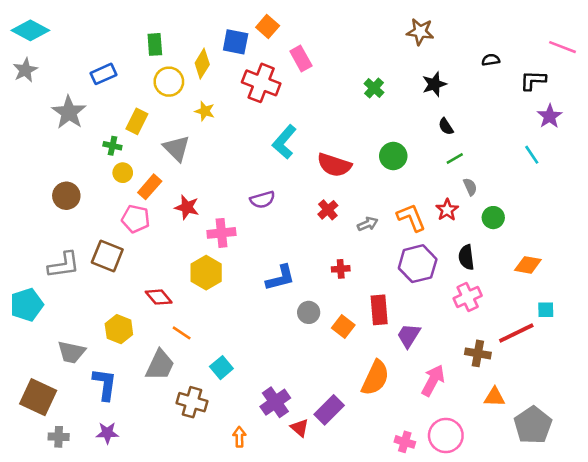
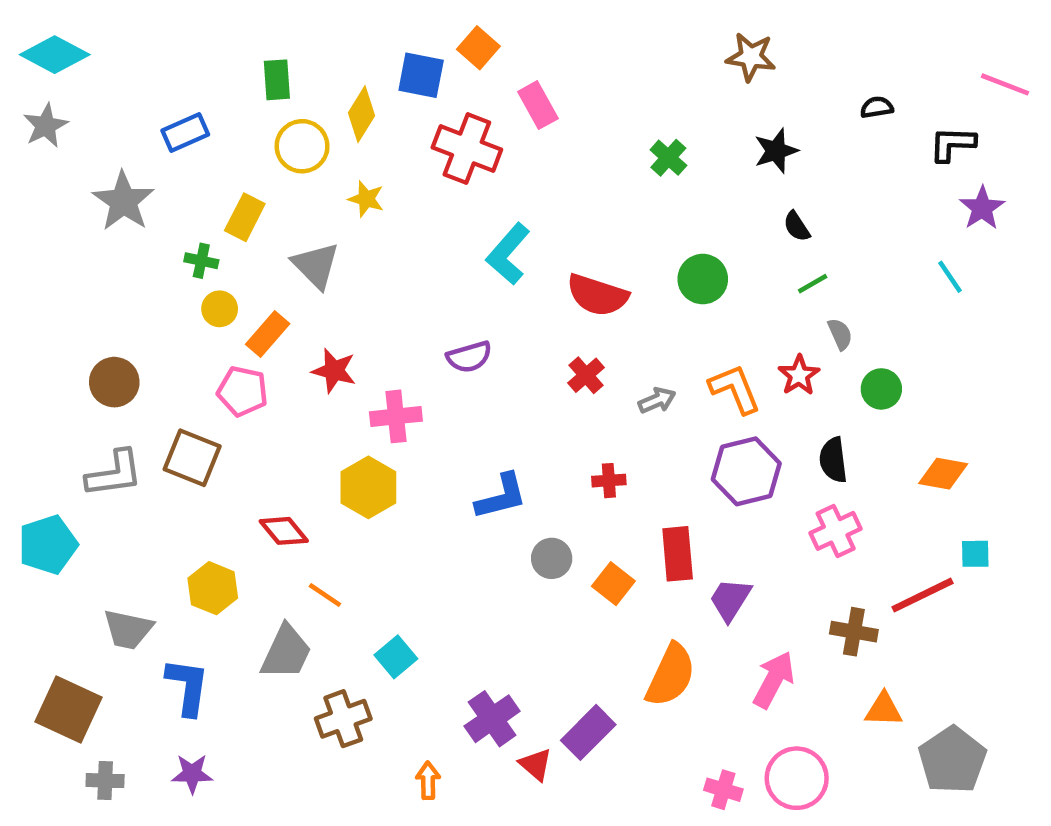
brown circle: (66, 196) -> (114, 382), moved
brown cross: (192, 402) -> (343, 719), turned -36

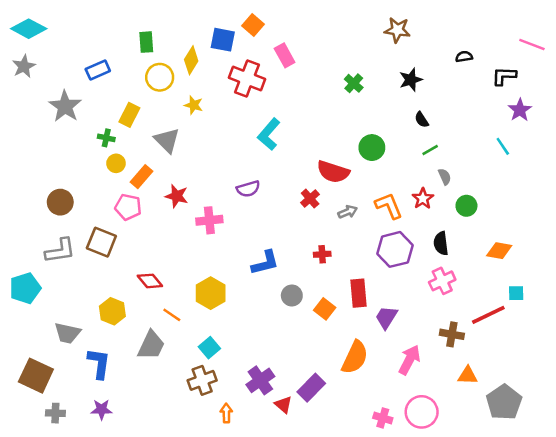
red semicircle: (597, 295) -> (333, 172), moved
yellow hexagon: (368, 487) -> (211, 293), moved
brown cross: (343, 719) -> (202, 380), moved

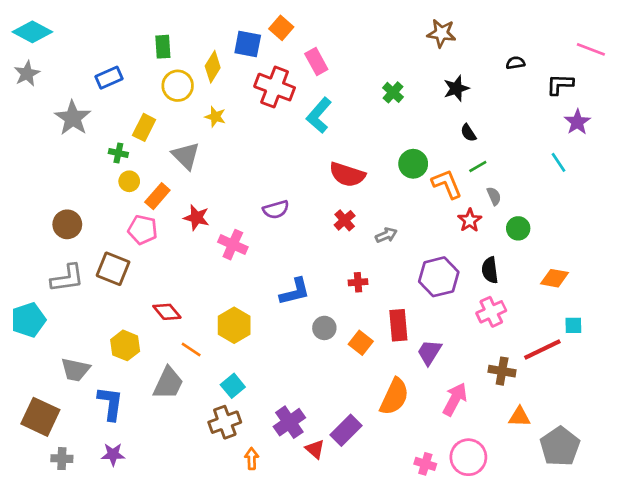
cyan L-shape: (269, 134) -> (319, 115), moved
red semicircle: (333, 172) -> (347, 175), moved
orange L-shape: (389, 206) -> (447, 184), moved
pink cross: (209, 220) -> (233, 245), turned 30

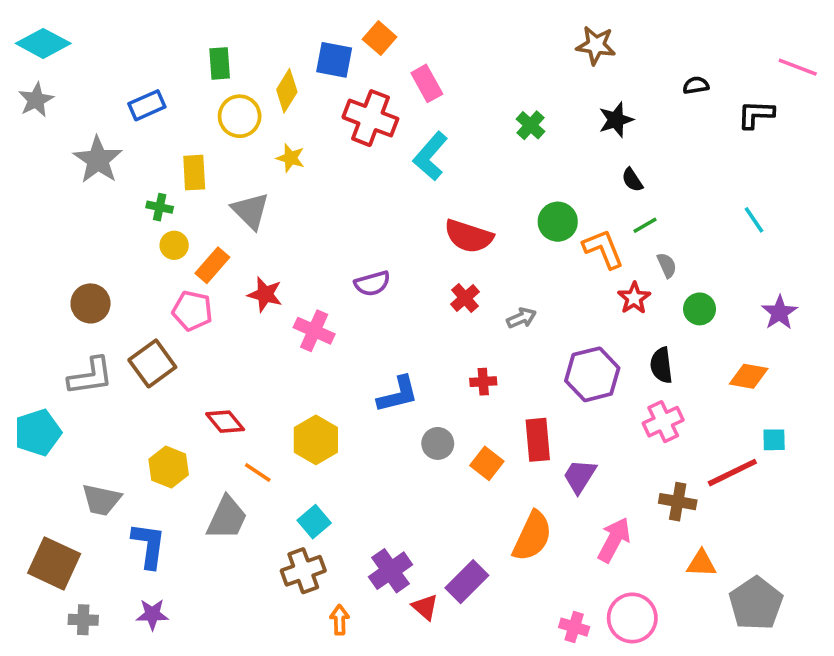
purple star: (577, 122) -> (780, 313), moved
yellow rectangle: (144, 127) -> (194, 173), turned -30
brown square: (113, 269) -> (152, 363), turned 32

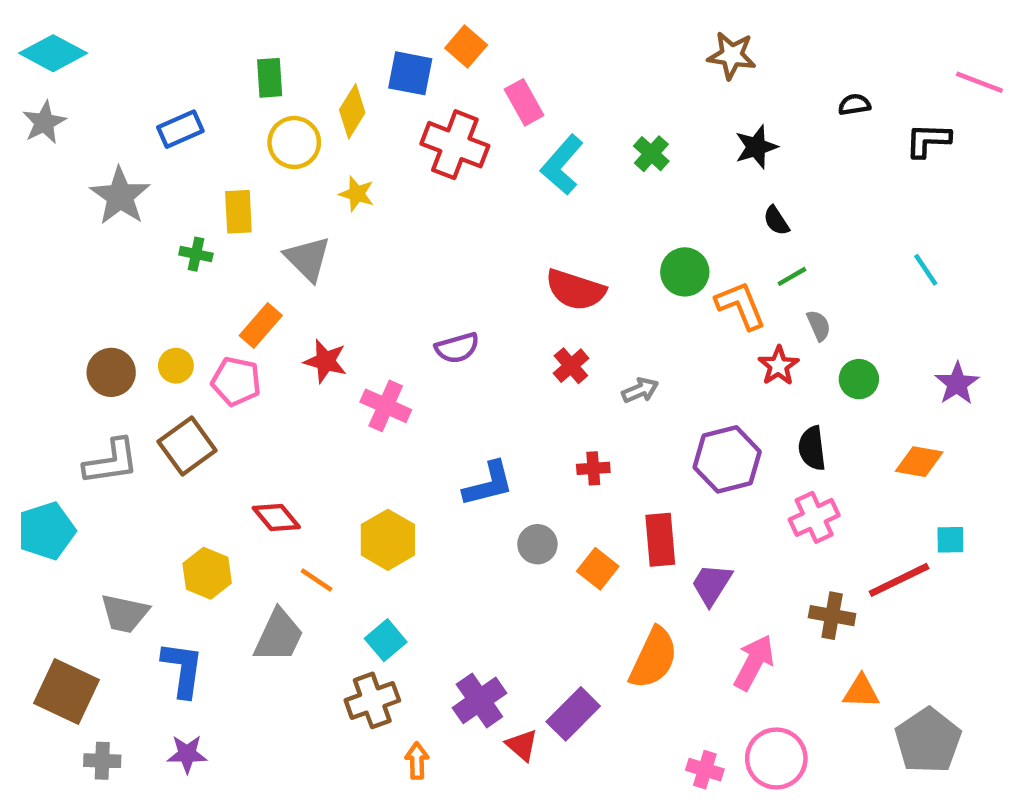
cyan L-shape: (430, 156) -> (562, 165), moved
yellow circle: (174, 245) -> (176, 366), moved

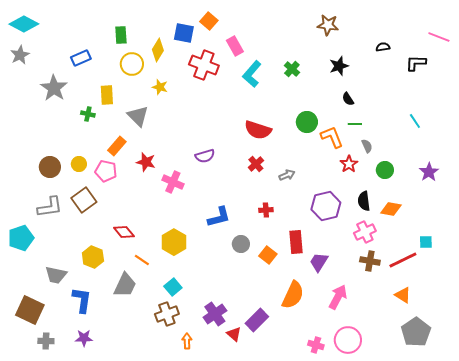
green line: (792, 276) -> (355, 124), turned 32
orange diamond: (919, 462) -> (391, 209), moved
brown cross: (832, 616) -> (370, 261), moved
orange triangle: (861, 692) -> (403, 295), moved, turned 30

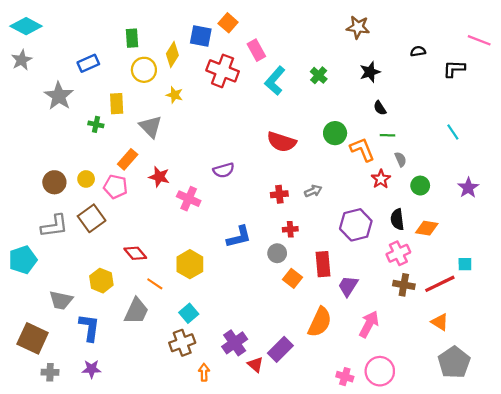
red cross: (256, 164) -> (279, 194), moved, turned 35
gray circle: (241, 244) -> (277, 253), moved

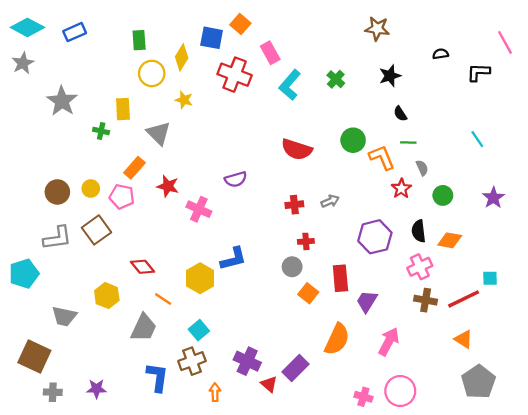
pink line: (479, 40) -> (505, 42), turned 40
blue rectangle: (88, 63) -> (75, 32), moved
blue L-shape: (239, 237) -> (233, 259), moved
blue L-shape: (89, 327) -> (157, 377), moved
purple cross: (235, 343) -> (247, 361), turned -30

